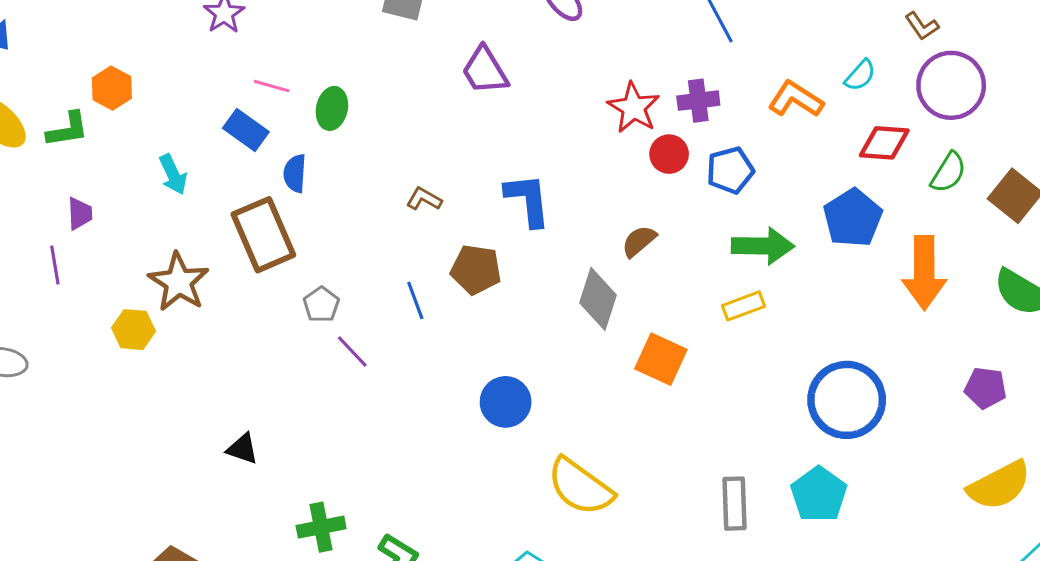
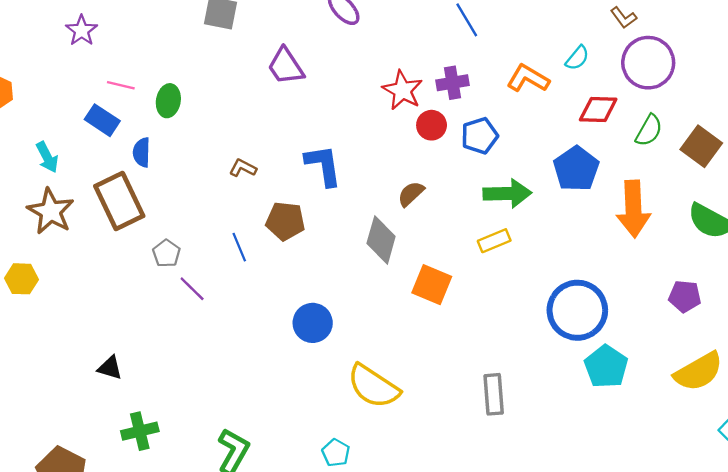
brown star: (179, 282) -> (51, 211), moved
cyan pentagon: (819, 494) -> (606, 367), moved
green cross: (321, 527) -> (140, 431), moved

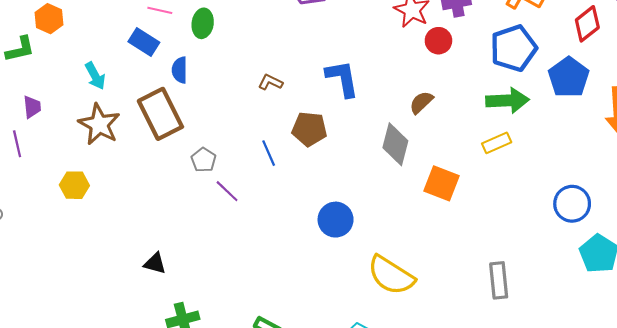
red diamond: (598, 110) -> (587, 24), turned -39
blue pentagon: (480, 136) -> (513, 48), moved, size x1.4
blue circle: (577, 310) -> (572, 204), size x0.7

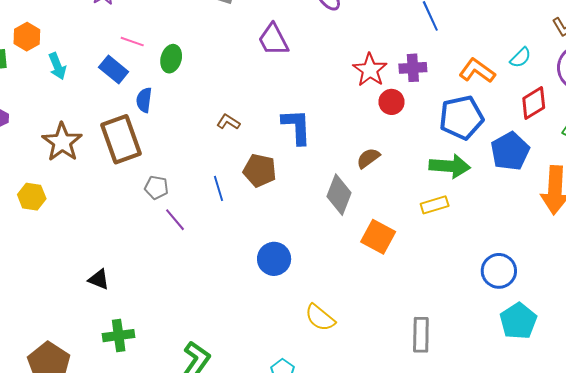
cyan arrow: (95, 76) -> (57, 66), moved
gray pentagon: (204, 160) -> (156, 188), turned -30
yellow semicircle: (391, 275) -> (320, 318), size x0.7

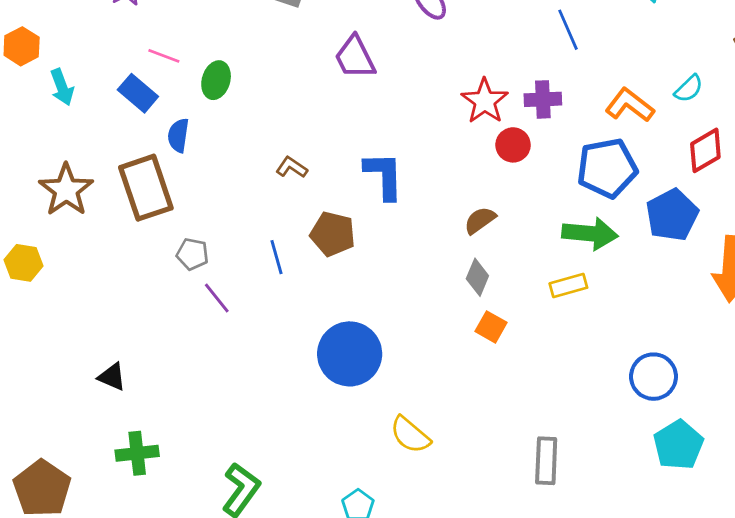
gray diamond: (339, 195) -> (477, 277), moved, size x0.7
orange square: (378, 237) -> (491, 327), size x0.7
blue circle: (274, 259) -> (350, 354), size x1.4

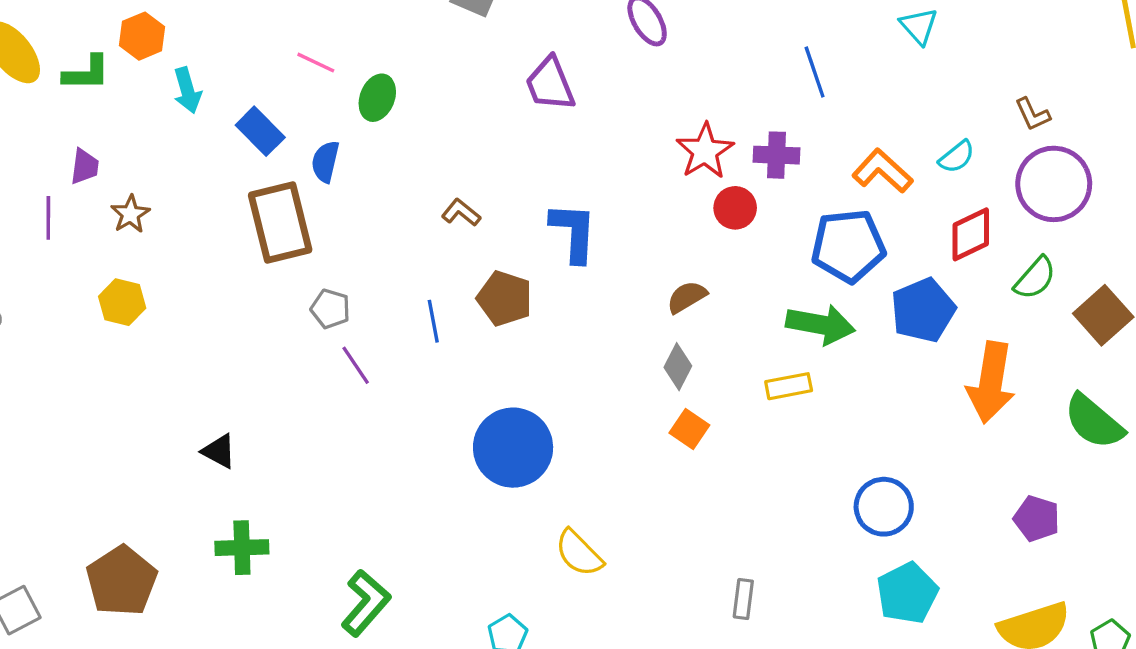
blue rectangle: (138, 93) -> (260, 131), moved
brown star: (66, 190) -> (130, 214), moved, size x0.6
gray rectangle: (546, 461) -> (743, 599), size x0.7

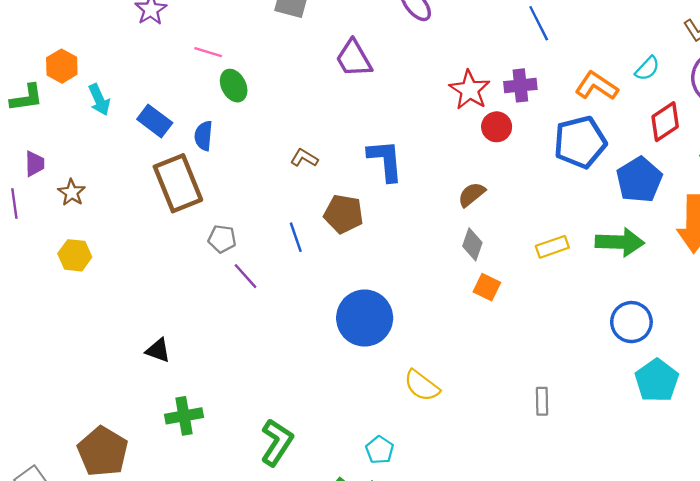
pink line: (316, 63) -> (208, 52), moved
green ellipse: (377, 98) -> (234, 86), turned -40
green arrow: (820, 324) -> (620, 242), moved

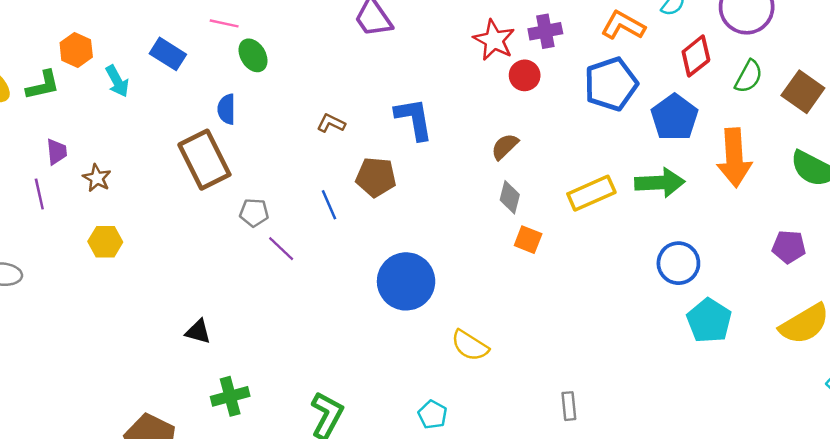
blue rectangle: (155, 121) -> (168, 54), moved
yellow rectangle: (552, 247) -> (591, 193), size x1.4
gray rectangle: (542, 401) -> (569, 406), moved

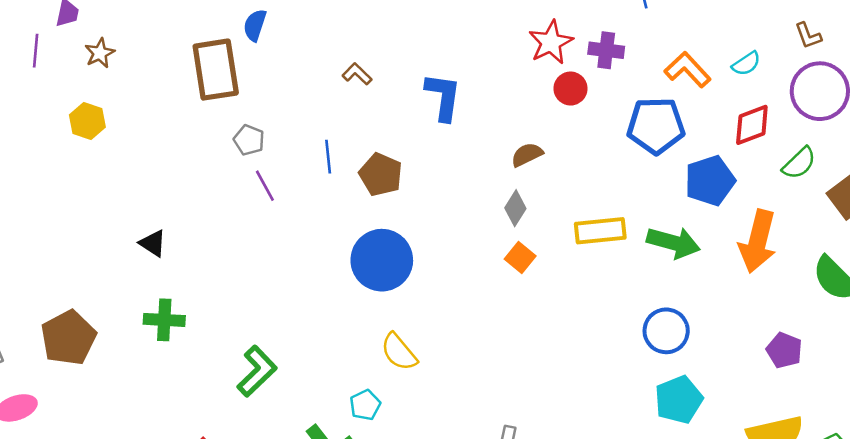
brown pentagon: (376, 177) -> (381, 175), moved
yellow semicircle: (470, 346) -> (399, 352), moved

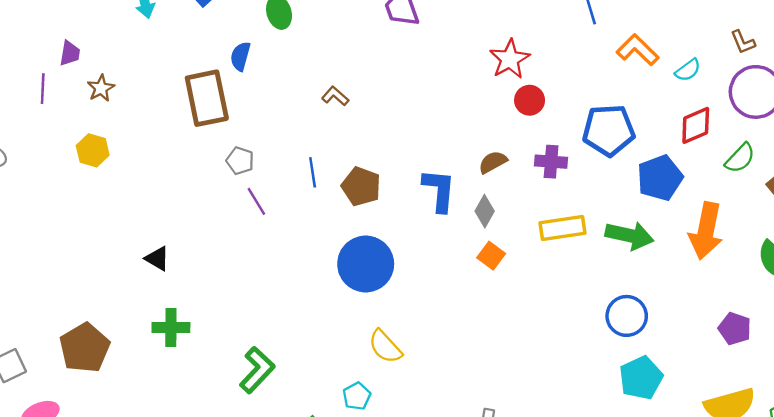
purple cross: (606, 50) -> (551, 162), moved
orange L-shape: (688, 70) -> (638, 50), moved
blue L-shape: (443, 97) -> (439, 190), moved

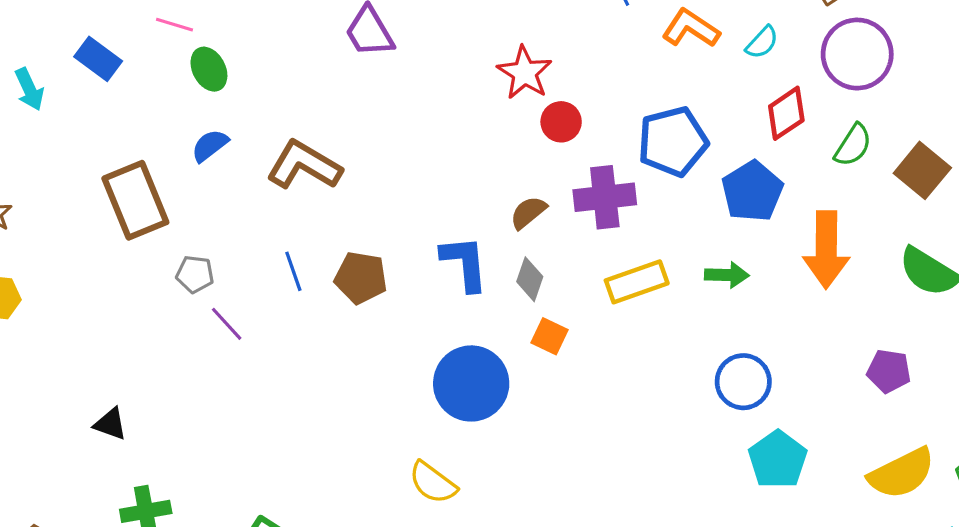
blue semicircle: (240, 56) -> (210, 145), moved, turned 48
brown L-shape: (335, 96) -> (304, 165), size x2.0
purple cross: (551, 162) -> (605, 197), size x1.4
green arrow: (630, 236) -> (727, 275), size x0.7
blue circle: (366, 264) -> (471, 383), moved

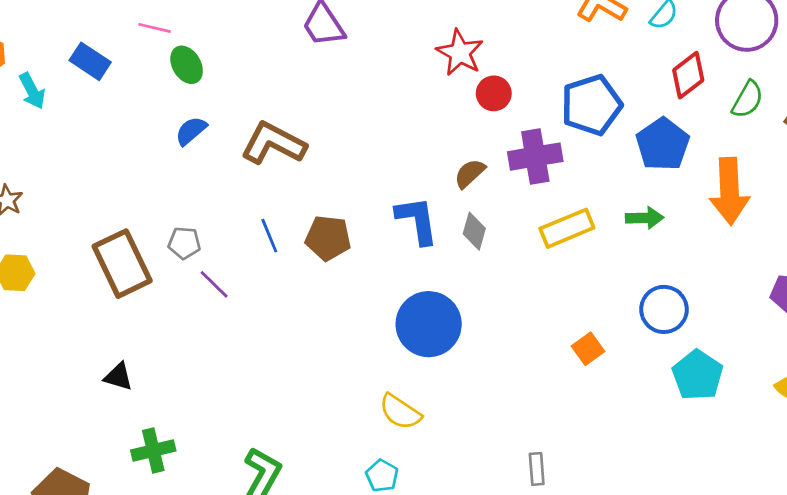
brown rectangle: (135, 200) -> (122, 264), moved
orange square: (549, 336) -> (588, 349), moved, turned 32

